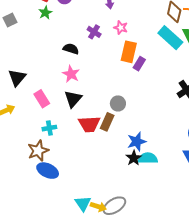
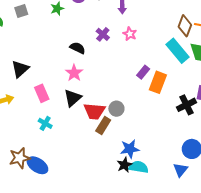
orange rectangle: (129, 52) -> (158, 82), moved
red trapezoid: (89, 124) -> (94, 111), moved
cyan cross: (49, 128) -> (45, 123), turned 32
brown star: (38, 151) -> (20, 158), moved

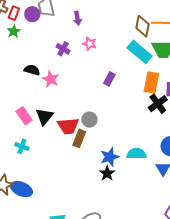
black semicircle: (78, 48) -> (32, 70), moved
pink star: (74, 73) -> (51, 79), moved
orange rectangle: (158, 82) -> (151, 82), moved
pink rectangle: (42, 93) -> (24, 116), moved
cyan semicircle: (138, 167) -> (136, 154), moved

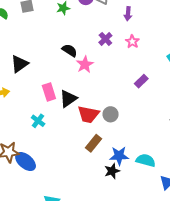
brown rectangle: (79, 138) -> (94, 143), moved

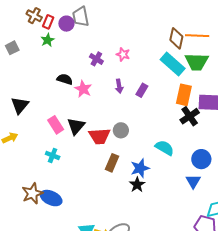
purple arrow: (128, 14) -> (119, 86), moved
cyan semicircle: (146, 160) -> (165, 148), moved, turned 30

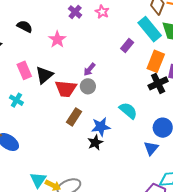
black semicircle: (65, 79) -> (25, 26), moved
purple arrow: (119, 86) -> (89, 69), moved, turned 40
purple rectangle: (142, 90) -> (127, 45), moved

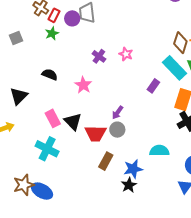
black triangle: (44, 75) -> (73, 122), turned -30
cyan cross: (16, 100) -> (47, 149), size x1.6
cyan semicircle: (128, 111) -> (159, 151), turned -36

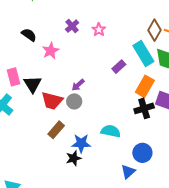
black semicircle: (50, 75) -> (29, 35), moved

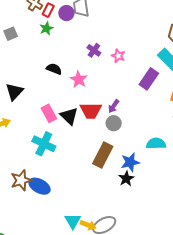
pink star: (99, 30) -> (118, 56), moved
purple rectangle: (119, 67) -> (149, 79), size x1.5
red trapezoid: (52, 101) -> (91, 111), moved
brown rectangle: (56, 130) -> (103, 155), size x1.4

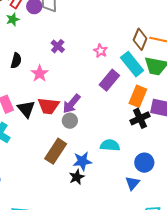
pink star: (118, 56) -> (101, 51), moved
black semicircle: (54, 69) -> (16, 61), turned 77
purple arrow: (114, 106) -> (72, 104), size x1.5

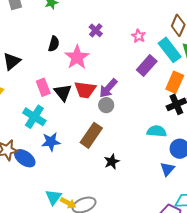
pink star: (40, 73) -> (77, 57), size x1.4
cyan semicircle: (110, 145) -> (157, 131), moved
blue star: (82, 161) -> (51, 142), moved

